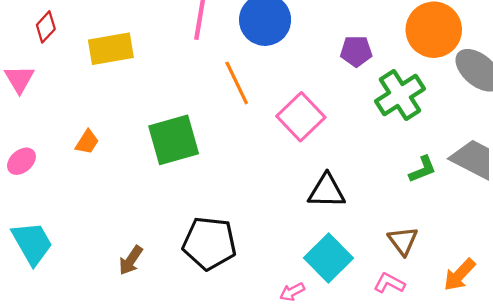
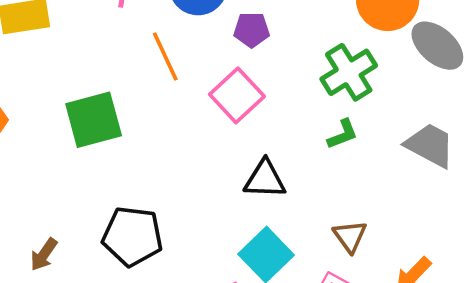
purple pentagon: (356, 51) -> (252, 30), moved
green L-shape: (423, 169) -> (343, 134), moved

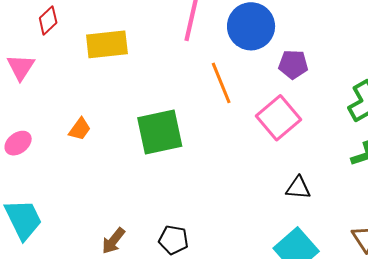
black triangle: (265, 179) -> (298, 188), size x0.7
black pentagon: (132, 236) -> (173, 240), moved, size x0.6

